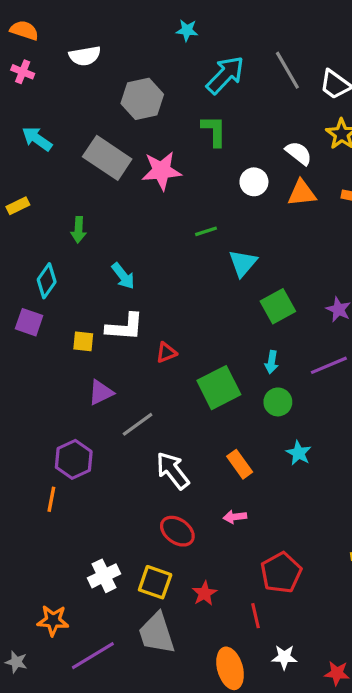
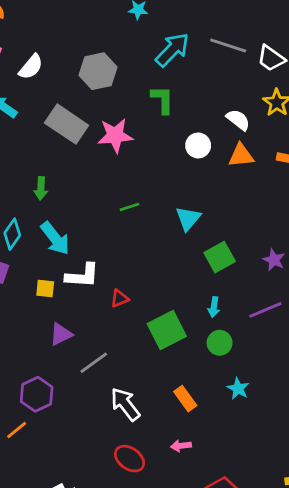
white semicircle: (85, 56) -> (31, 67), moved, turned -40
gray line: (287, 70) -> (228, 45), turned -42
green line: (206, 231) -> (130, 207), moved
cyan arrow: (123, 276) -> (55, 238), moved, size x1.4
orange line: (51, 499) -> (17, 430), turned 40

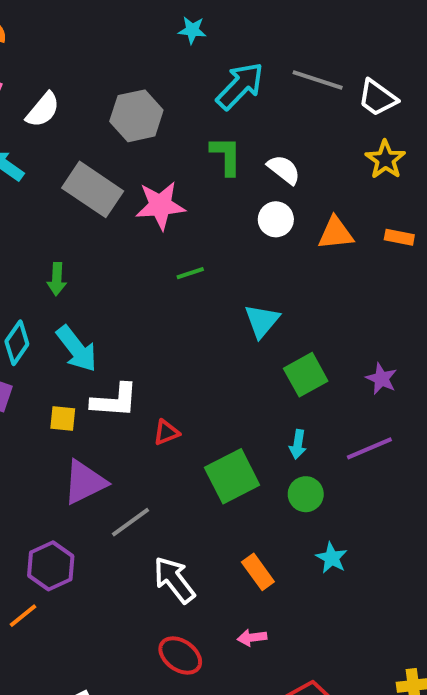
white semicircle: (238, 120) -> (284, 170), moved
green line: (130, 207) -> (190, 273), moved
purple triangle: (61, 334) -> (85, 482), size x1.4

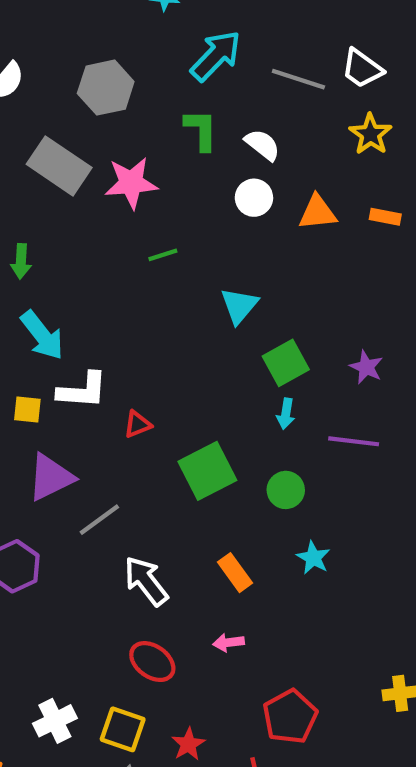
gray line: (318, 80) -> (298, 79), moved
cyan arrow: (298, 444) -> (286, 414), moved
purple line: (369, 448) -> (354, 441), turned 30

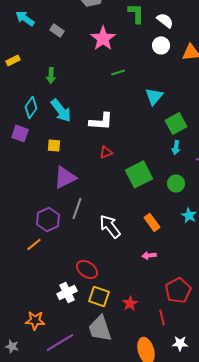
gray rectangle: (59, 166) -> (57, 30), moved, size x0.5
pink star: (131, 183) -> (103, 38), turned -30
white L-shape: (82, 390) -> (101, 121), moved
gray line: (99, 520) -> (77, 208), moved, turned -35
red ellipse: (152, 662) -> (87, 269), moved

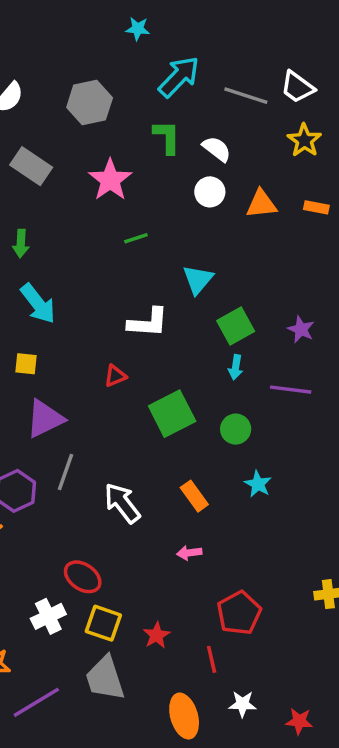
gray rectangle: (57, 30) -> (31, 166), size x1.6
white L-shape: (101, 121) -> (148, 323), moved

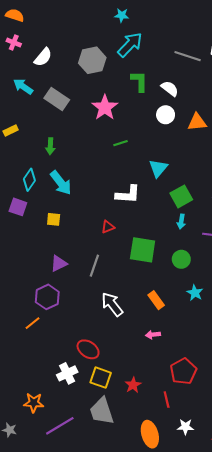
cyan arrow: (179, 77) -> (130, 45), moved
green square: (172, 414) -> (143, 250), turned 36
purple triangle: (45, 419) -> (59, 263), moved, size x0.7
gray line: (65, 472) -> (94, 266), moved

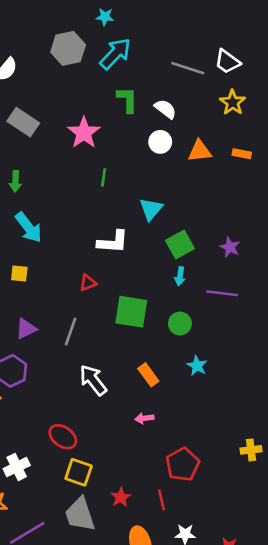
gray hexagon: (92, 60) -> (68, 48), moved
green line: (121, 143) -> (104, 177), turned -64
white cross: (67, 373) -> (17, 467), moved
red star: (133, 385) -> (121, 497), moved

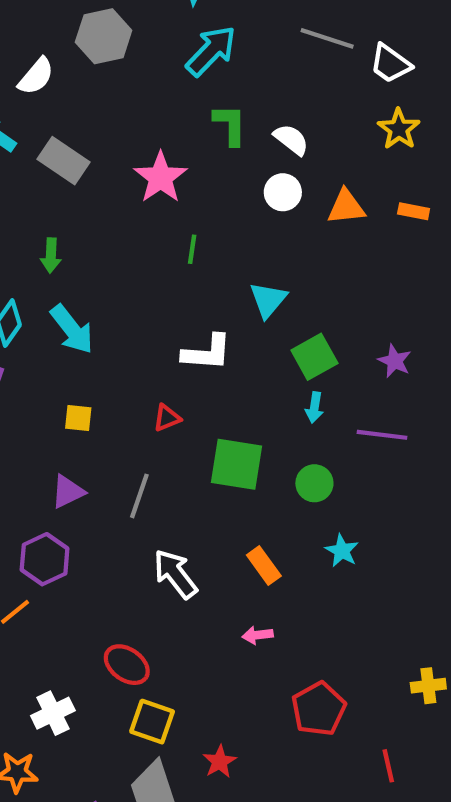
gray hexagon: (68, 48) -> (104, 36), moved
gray line: (188, 68) -> (327, 38), moved
yellow square: (19, 274) -> (78, 418), moved
red line: (161, 500) -> (388, 766), moved

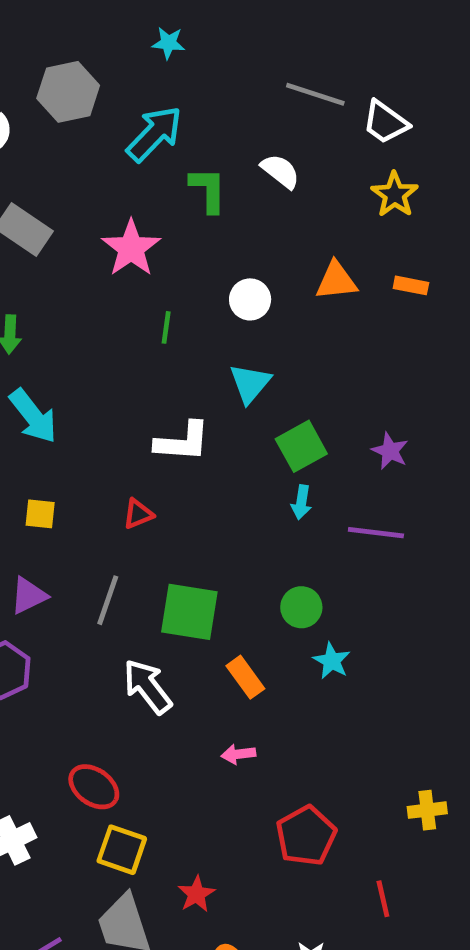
cyan arrow: (211, 51) -> (154, 134), moved
white semicircle: (291, 140) -> (280, 171), moved
white circle: (283, 192) -> (250, 299), moved
green square: (236, 464) -> (189, 612), moved
green circle: (314, 483) -> (301, 607), moved

